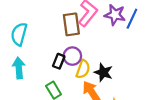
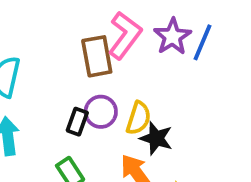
purple star: (115, 15) -> (172, 37), turned 30
yellow semicircle: (83, 69) -> (138, 118), moved

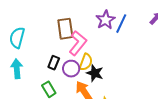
pink L-shape: (125, 35) -> (78, 43), moved
purple circle: (101, 112) -> (71, 69), moved

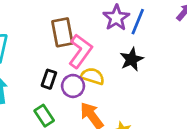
yellow semicircle: (86, 62) -> (93, 76), turned -90
black star: (95, 73) -> (132, 59), moved, turned 30

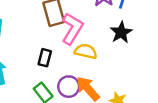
purple circle: (73, 86) -> (69, 87), moved

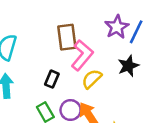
yellow semicircle: (86, 51) -> (92, 79), turned -65

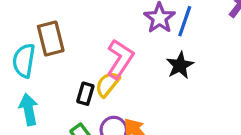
brown rectangle: (67, 37) -> (51, 39), moved
yellow semicircle: (92, 79) -> (107, 84), moved

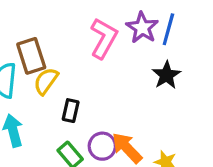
pink L-shape: (120, 59) -> (104, 38), moved
yellow semicircle: (107, 84) -> (46, 81), moved

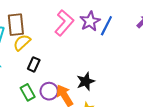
black star: (166, 75) -> (86, 81), moved

